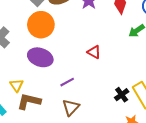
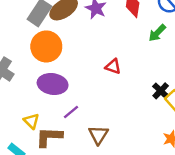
purple line: (67, 82) -> (71, 112), moved
black cross: (122, 95) -> (161, 91), moved

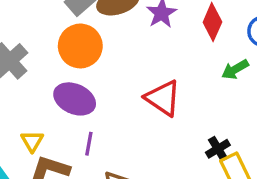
red triangle: (113, 66) -> (163, 98), size x1.6
purple line: (71, 112) -> (89, 144), turned -56

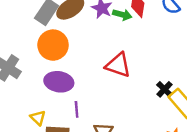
green arrow: (235, 69) -> (122, 15), moved, turned -120

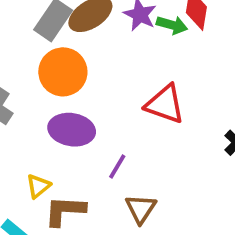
purple line: (77, 109) -> (117, 167), moved, turned 35
yellow triangle: (38, 118) -> (38, 186), turned 35

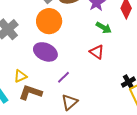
green arrow: (172, 25) -> (104, 28), moved
red triangle: (165, 104) -> (97, 52), size x0.7

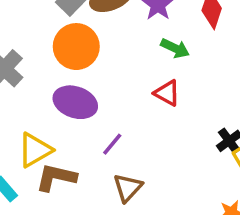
yellow triangle: (20, 76) -> (35, 150), size x1.5

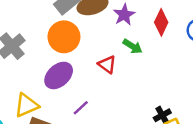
red triangle: (167, 93) -> (107, 64), moved
purple ellipse: (75, 102) -> (59, 75), turned -68

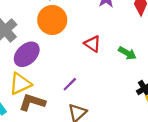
green arrow: (132, 46) -> (127, 53), moved
purple ellipse: (59, 75) -> (27, 54), moved

